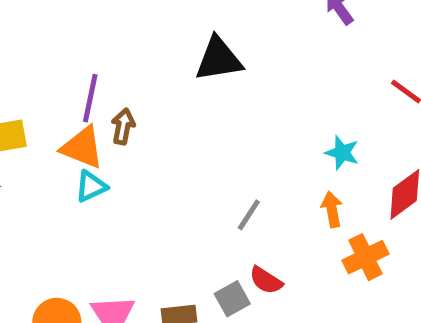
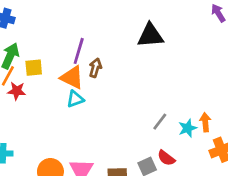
cyan star: (342, 153) -> (188, 128), moved, turned 30

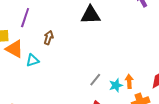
purple line: (79, 51) -> (25, 18), moved
orange triangle: (72, 77) -> (14, 49), moved

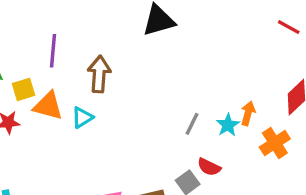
brown arrow: (49, 38) -> (99, 74), size x1.5
orange arrow: (129, 81) -> (248, 113), turned 32

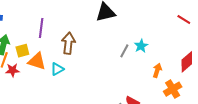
gray line: (192, 124) -> (124, 51), moved
cyan star: (228, 125) -> (141, 46), moved

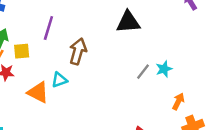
orange triangle: (37, 61) -> (38, 92), moved

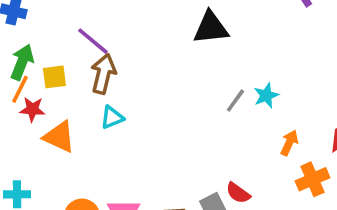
purple line: (48, 28) -> (93, 41), turned -65
brown arrow: (78, 51) -> (103, 74), moved
orange triangle: (38, 92) -> (59, 137), moved

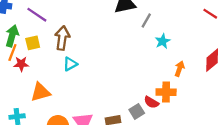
purple line: (93, 41) -> (37, 15), moved
gray line: (235, 101) -> (146, 20), moved
orange triangle: (59, 137) -> (40, 92), moved, turned -35
orange cross: (312, 179) -> (166, 92), moved, turned 30

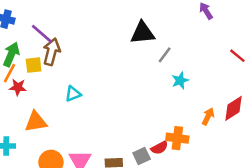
brown arrow: (62, 38) -> (52, 52), moved
orange arrow: (180, 69) -> (208, 116), moved
red semicircle: (151, 102) -> (159, 148), turned -64

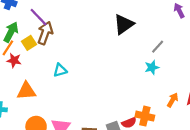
black triangle: (143, 33) -> (124, 24), turned -35
gray line: (165, 55) -> (158, 47), moved
yellow square: (34, 65) -> (29, 43), turned -32

